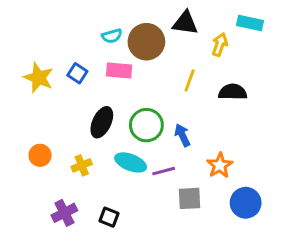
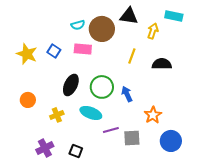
orange circle: (40, 155) -> (28, 100), moved
purple line: (164, 171) -> (111, 130), moved

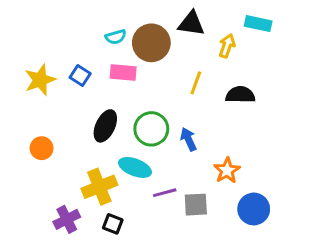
yellow star: (27, 54) -> (40, 80), turned 30
yellow cross: (57, 115) -> (99, 187), moved, size x1.6

